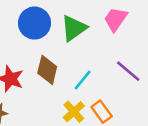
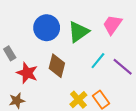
cyan line: (83, 80) -> (98, 61), moved

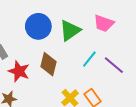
pink trapezoid: (112, 25) -> (104, 23), turned -105

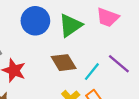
cyan line: (89, 59) -> (92, 72), moved
brown diamond: (49, 64) -> (64, 63), moved, turned -45

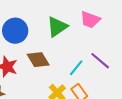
blue circle: (35, 21) -> (15, 31), moved
brown diamond: (64, 63) -> (38, 60), moved

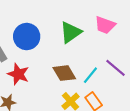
brown diamond: (38, 60) -> (64, 73), moved

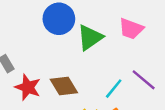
blue circle: (27, 37) -> (59, 19), moved
brown diamond: (64, 73) -> (64, 86), moved

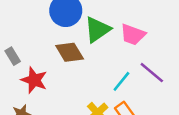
pink trapezoid: (131, 29) -> (133, 35), moved
brown diamond: (64, 86) -> (70, 52), moved

